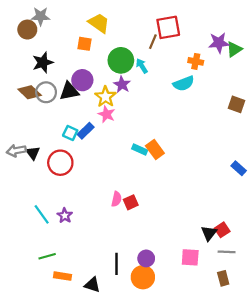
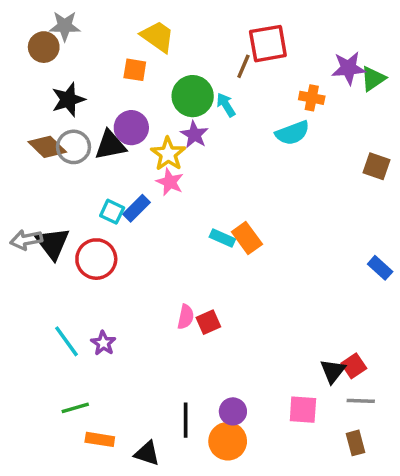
black triangle: (33, 153) -> (52, 243), size x1.5

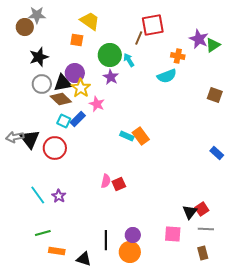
purple star: (349, 68) -> (199, 39), turned 30
brown diamond: (47, 147) -> (61, 99), moved
yellow star: (168, 154) -> (81, 88), moved

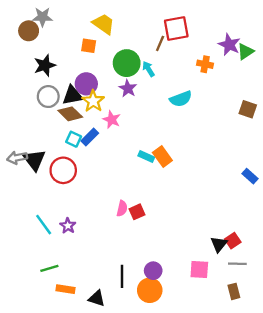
cyan semicircle: (167, 76) -> (181, 99), moved

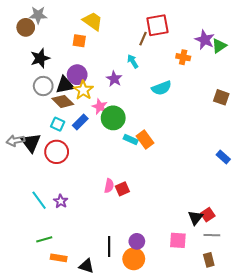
green circle: (127, 63) -> (113, 118), moved
cyan square: (74, 139) -> (58, 124), moved

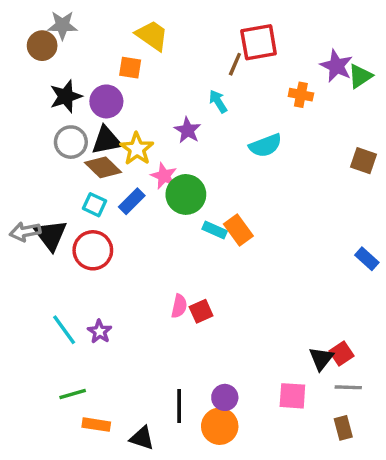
purple circle: (77, 75) -> (106, 101), moved

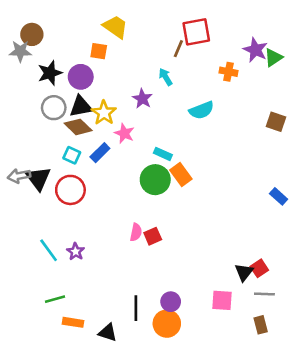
gray star: (62, 25) -> (20, 51), moved
green circle: (186, 194) -> (155, 180), moved
cyan rectangle: (215, 230) -> (163, 154), moved

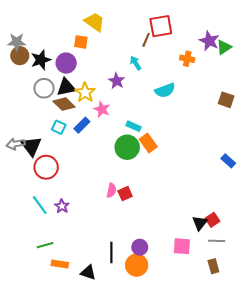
brown circle: (32, 34) -> (20, 56), moved
red circle: (70, 190) -> (46, 167), moved

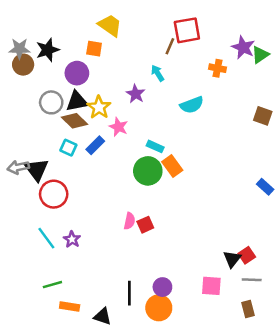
black star: (41, 60) -> (48, 50), moved

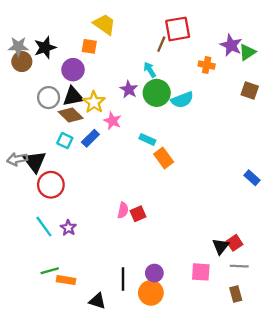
brown square: (263, 116) -> (250, 91), moved
green circle: (148, 171) -> (157, 93), moved
orange rectangle: (70, 307) -> (66, 280), moved

